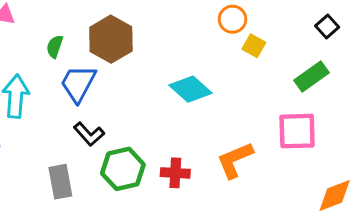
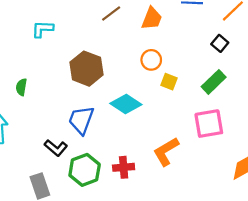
orange circle: (232, 19) -> (151, 60), moved
brown hexagon: (111, 39) -> (87, 69), moved
yellow square: (254, 46) -> (169, 82), moved
blue trapezoid: (78, 83) -> (81, 120), moved

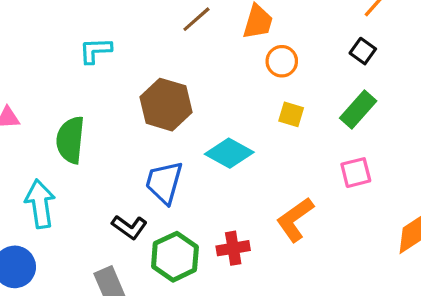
orange circle: (151, 60) -> (282, 61), moved
green semicircle: (21, 87) -> (70, 140), size x1.8
pink square: (209, 124) -> (356, 173), size x0.7

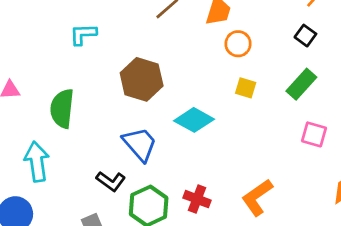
pink square: (356, 173) -> (314, 134), moved, turned 30
blue trapezoid: (164, 182) -> (140, 144), turned 123
orange L-shape: (295, 219) -> (257, 197), moved
red cross: (233, 248) -> (197, 199), turned 30

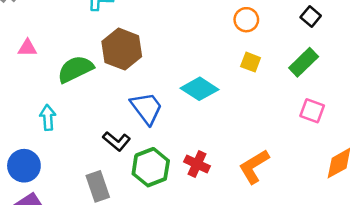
brown hexagon: (142, 79) -> (122, 49), moved
green semicircle: (62, 109) -> (75, 69), turned 54
cyan arrow: (37, 162) -> (48, 118), size x0.7

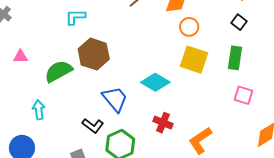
yellow square: (251, 62) -> (194, 60), size x1.8
green rectangle: (304, 62) -> (235, 58), turned -35
red cross: (197, 164) -> (163, 123), moved

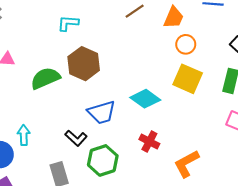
blue trapezoid: (115, 99) -> (102, 112), turned 108
cyan arrow: (39, 110) -> (24, 135), moved

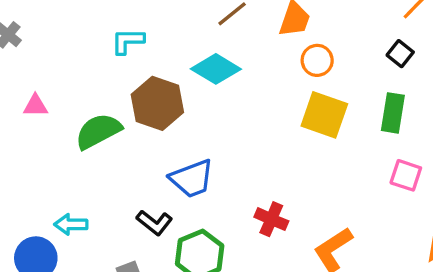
cyan diamond: (145, 99) -> (216, 69), moved
cyan arrow: (24, 135) -> (71, 224), turned -84

